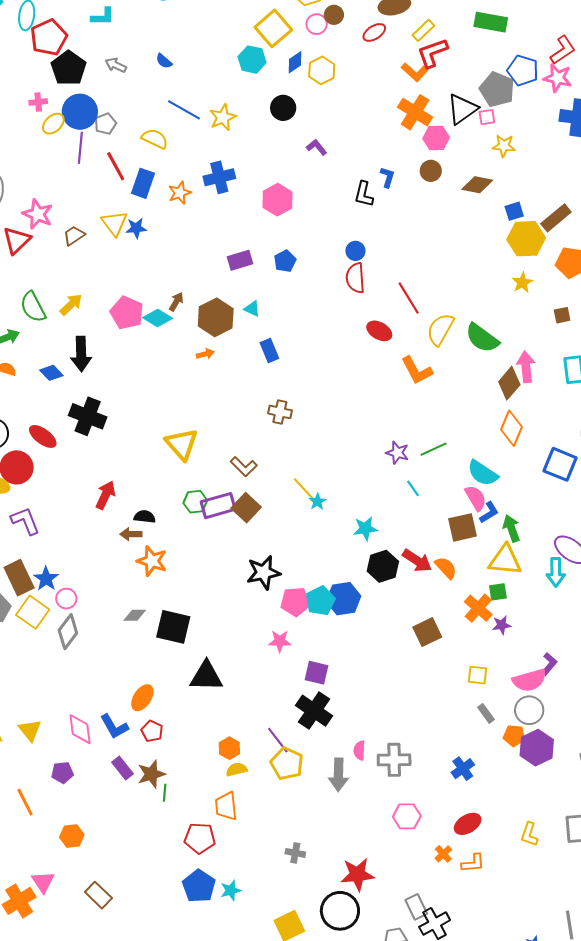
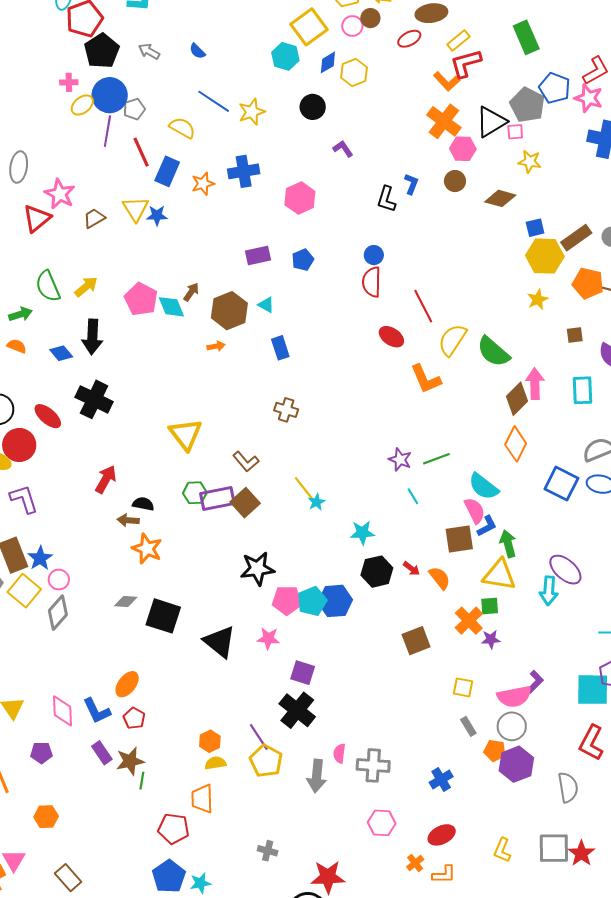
green rectangle: (491, 22) -> (526, 37), turned 52
cyan diamond: (158, 318) -> (171, 307), turned 32
red arrow: (417, 561) -> (411, 569), size x0.6
black triangle: (206, 676) -> (220, 642), moved, turned 33

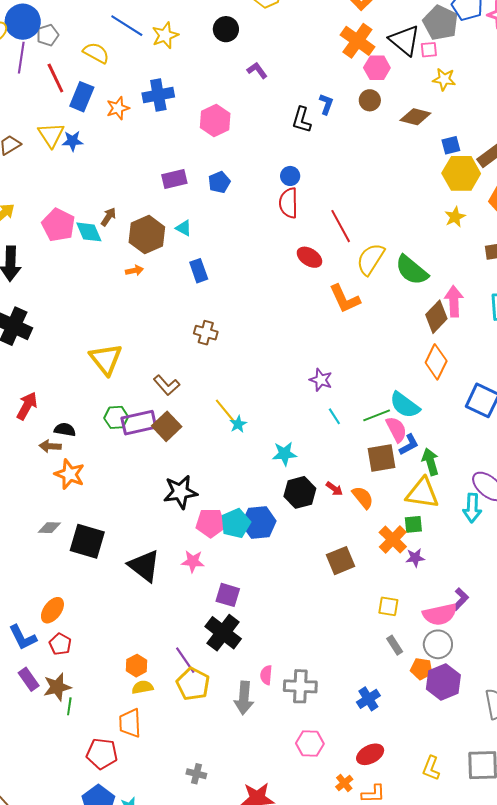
black triangle: (491, 122) -> (405, 40), turned -48
green line: (436, 459) -> (377, 415), moved

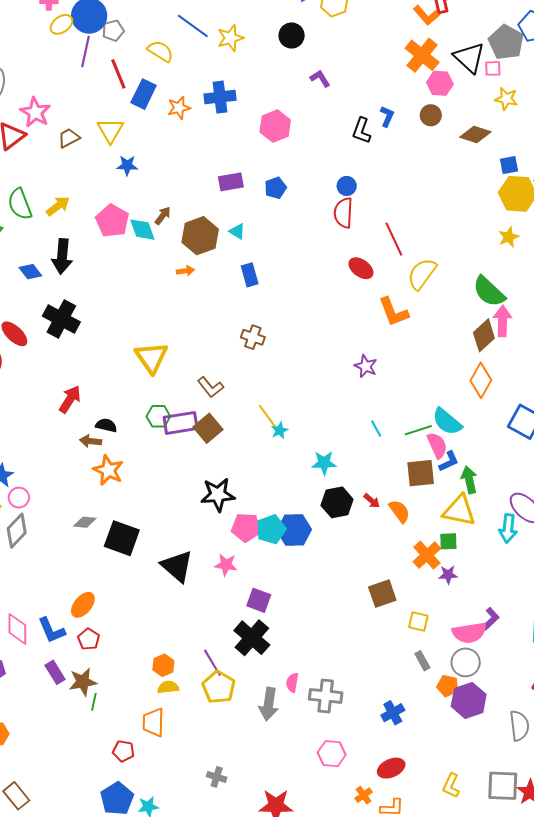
blue star: (73, 141) -> (127, 165), moved
green semicircle: (412, 270) -> (489, 292), moved
purple star: (321, 380) -> (366, 366), moved
brown square: (341, 561) -> (382, 594), moved
red pentagon: (102, 754) -> (124, 751), size x0.7

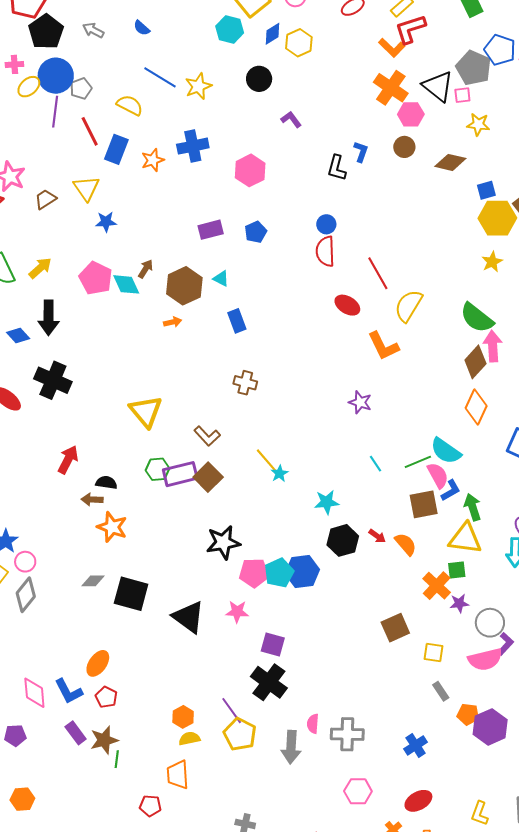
gray circle: (466, 662) -> (490, 623), moved

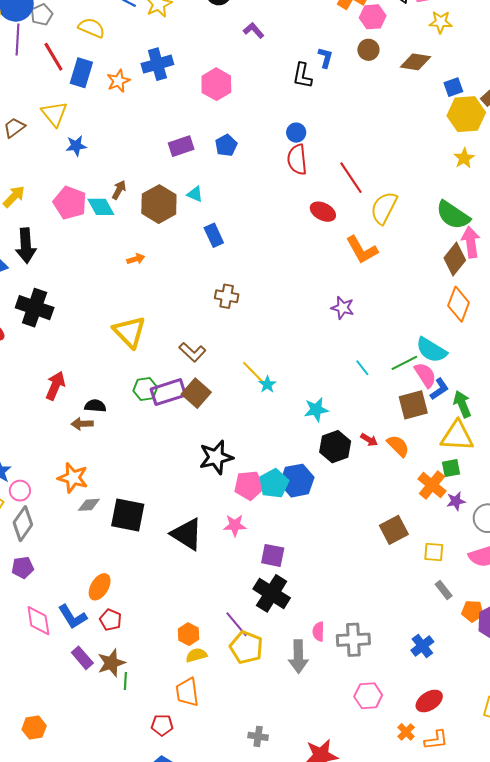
orange arrow: (173, 322) -> (136, 259), moved
orange star: (112, 527) -> (73, 478), moved
purple pentagon: (15, 735) -> (23, 568), moved

